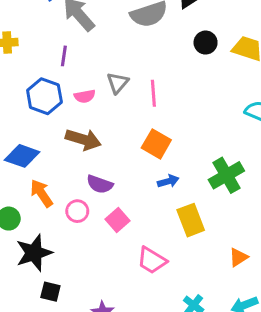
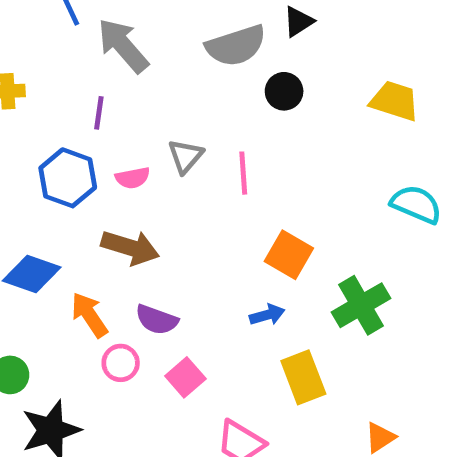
black circle: (206, 43) -> (284, 91), moved
orange square: (156, 144) -> (289, 255), moved
orange arrow: (41, 193) -> (89, 315), moved

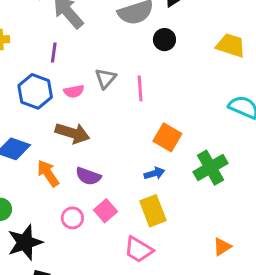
pink circle: (121, 363) -> (72, 218), moved
yellow rectangle: (303, 377) -> (153, 211), moved

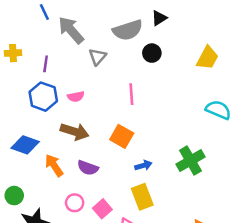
yellow trapezoid: (231, 45) -> (207, 58), turned 100
purple line: (54, 53) -> (46, 64), moved
gray triangle: (106, 78) -> (98, 57), moved
orange square: (167, 137) -> (122, 136), moved
pink square: (106, 211) -> (102, 209), moved

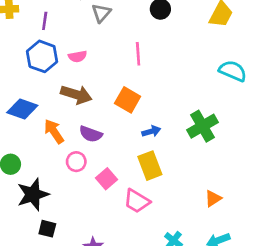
pink circle: (75, 203) -> (76, 162), moved

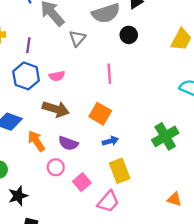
blue arrow: (151, 131) -> (110, 141), moved
black star: (33, 194) -> (18, 196), size x0.7
orange triangle: (213, 198) -> (174, 199), turned 49
pink trapezoid: (137, 201) -> (108, 201), turned -80

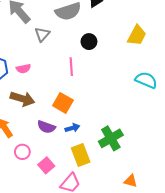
black circle: (129, 35) -> (89, 42), moved
green cross: (165, 136) -> (111, 138), moved
purple semicircle: (68, 143) -> (46, 127), moved

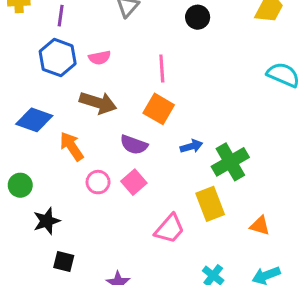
pink line: (71, 67) -> (162, 69), moved
blue arrow: (72, 128) -> (191, 146), moved
yellow rectangle: (81, 155) -> (210, 204), moved
pink square: (46, 165) -> (134, 182), moved

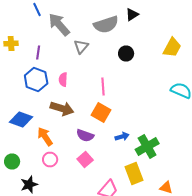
pink semicircle: (100, 58) -> (63, 80), turned 104
pink circle: (98, 182) -> (50, 160), moved

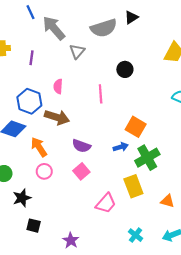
black circle: (126, 54) -> (125, 69), moved
blue hexagon: (36, 80) -> (29, 101), moved
orange square: (101, 112) -> (136, 127), moved

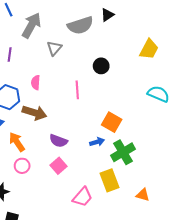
gray arrow: (54, 28) -> (31, 25), turned 70

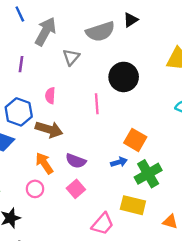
black circle: (101, 66) -> (124, 77), size x1.6
orange arrow: (17, 142) -> (44, 163), moved
yellow rectangle: (109, 180) -> (133, 205), turned -55

